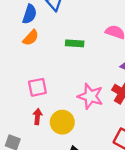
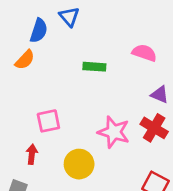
orange semicircle: (31, 38) -> (25, 60), moved
red arrow: (37, 117) -> (32, 154), moved

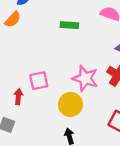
pink square: (48, 121) -> (39, 81), moved
yellow circle: (79, 164) -> (70, 104), moved

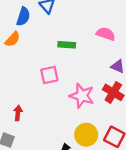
pink square: (39, 81) -> (49, 75), moved
yellow circle: (70, 104) -> (86, 135), moved

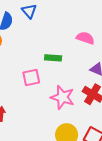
green rectangle: (67, 45) -> (53, 58), moved

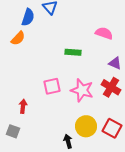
pink square: (31, 78) -> (52, 86), moved

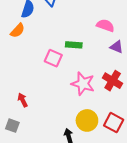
purple triangle: (115, 63) -> (117, 47), moved
pink square: (52, 86) -> (53, 58), moved, turned 36
red arrow: (23, 106) -> (23, 100), turned -32

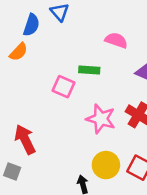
pink semicircle: (105, 25) -> (116, 40), moved
red arrow: (23, 100) -> (25, 139), size x1.6

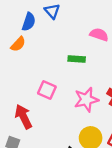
pink square: (64, 87) -> (47, 90), moved
pink star: (101, 119) -> (86, 100), turned -30

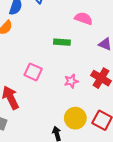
pink star: (86, 100) -> (71, 81), size x0.6

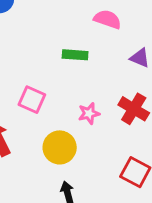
yellow circle: (75, 118) -> (60, 147), moved

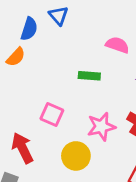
pink star: (89, 113) -> (101, 127), size x1.5

